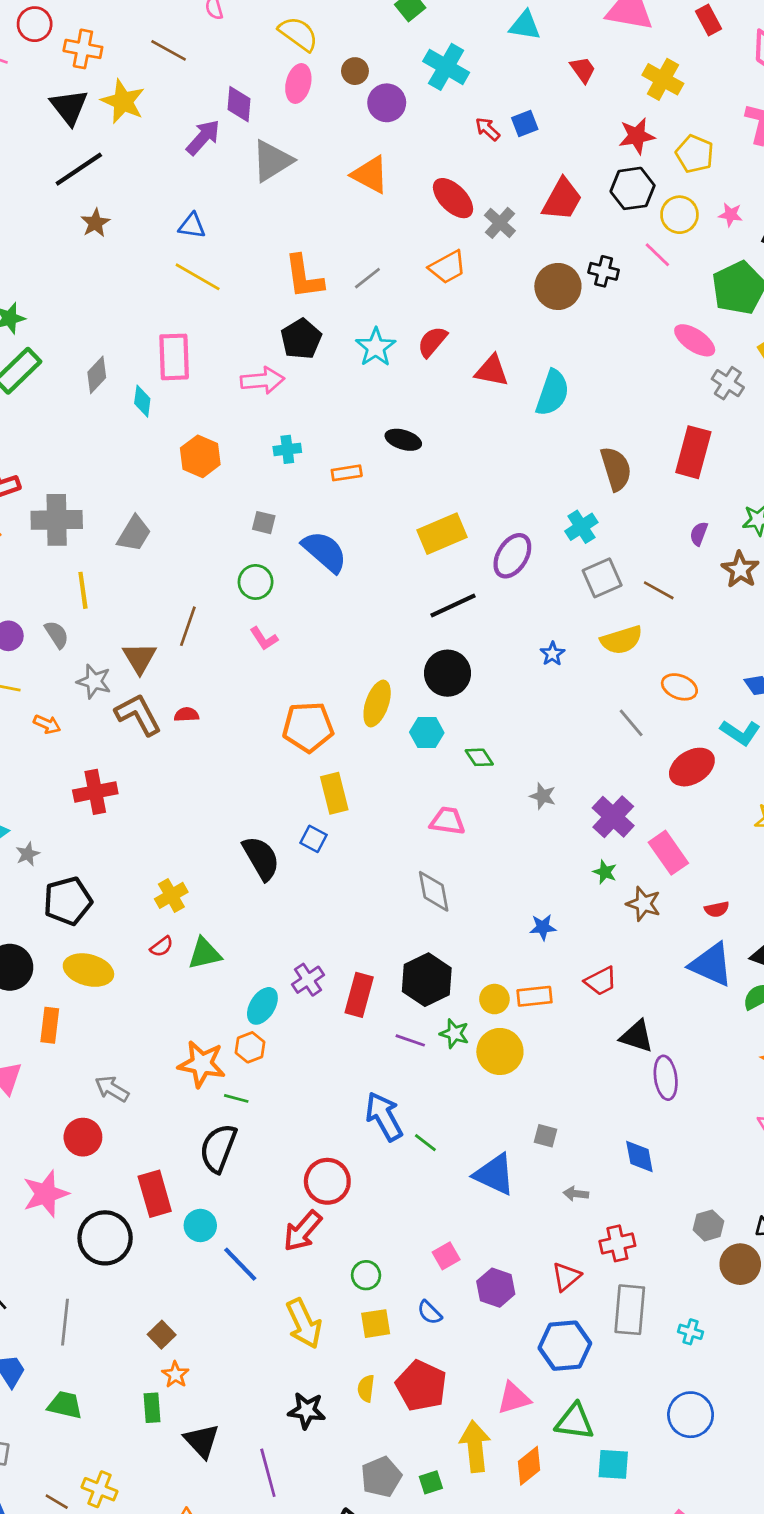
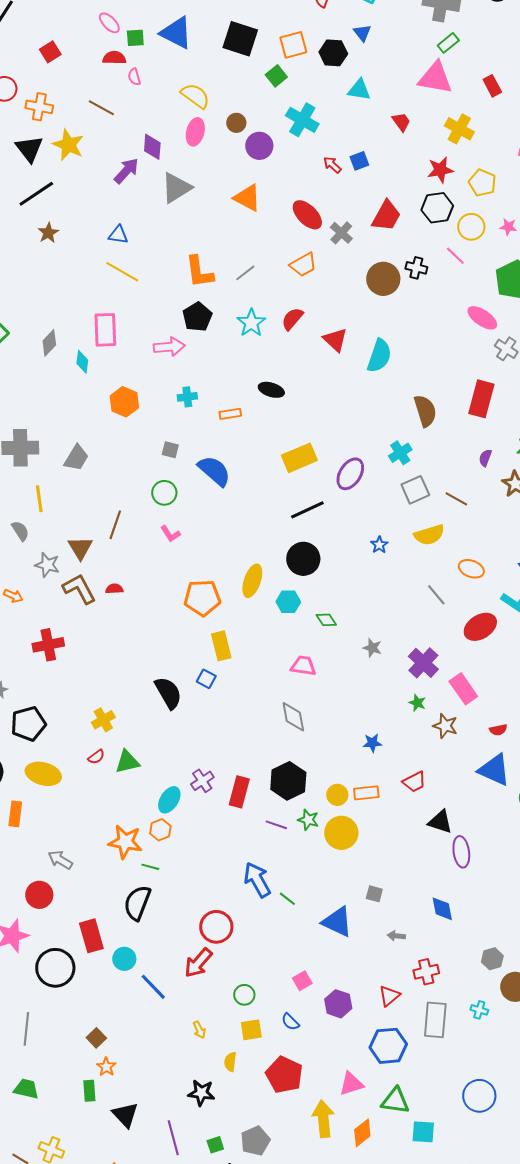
red triangle: (492, 371) -> (335, 340), turned 32
yellow arrow: (304, 1324) -> (199, 1030), size x0.5
cyan cross: (691, 1332) -> (479, 1010), moved
yellow semicircle: (366, 1388) -> (230, 1062), moved
green square: (431, 1482) -> (215, 1145), moved

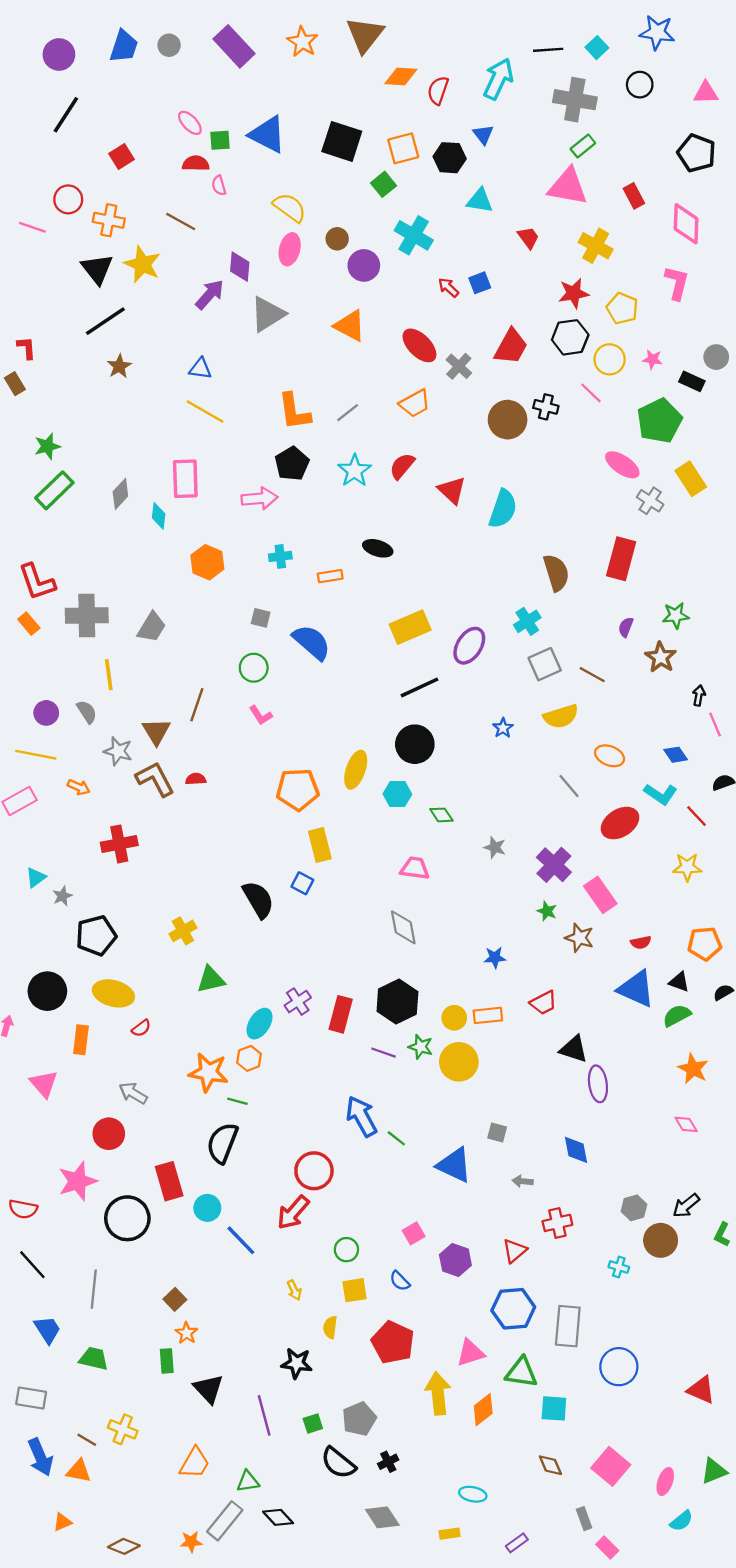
red semicircle: (96, 757) -> (141, 1028), moved
gray rectangle: (435, 1020) -> (568, 1326), moved

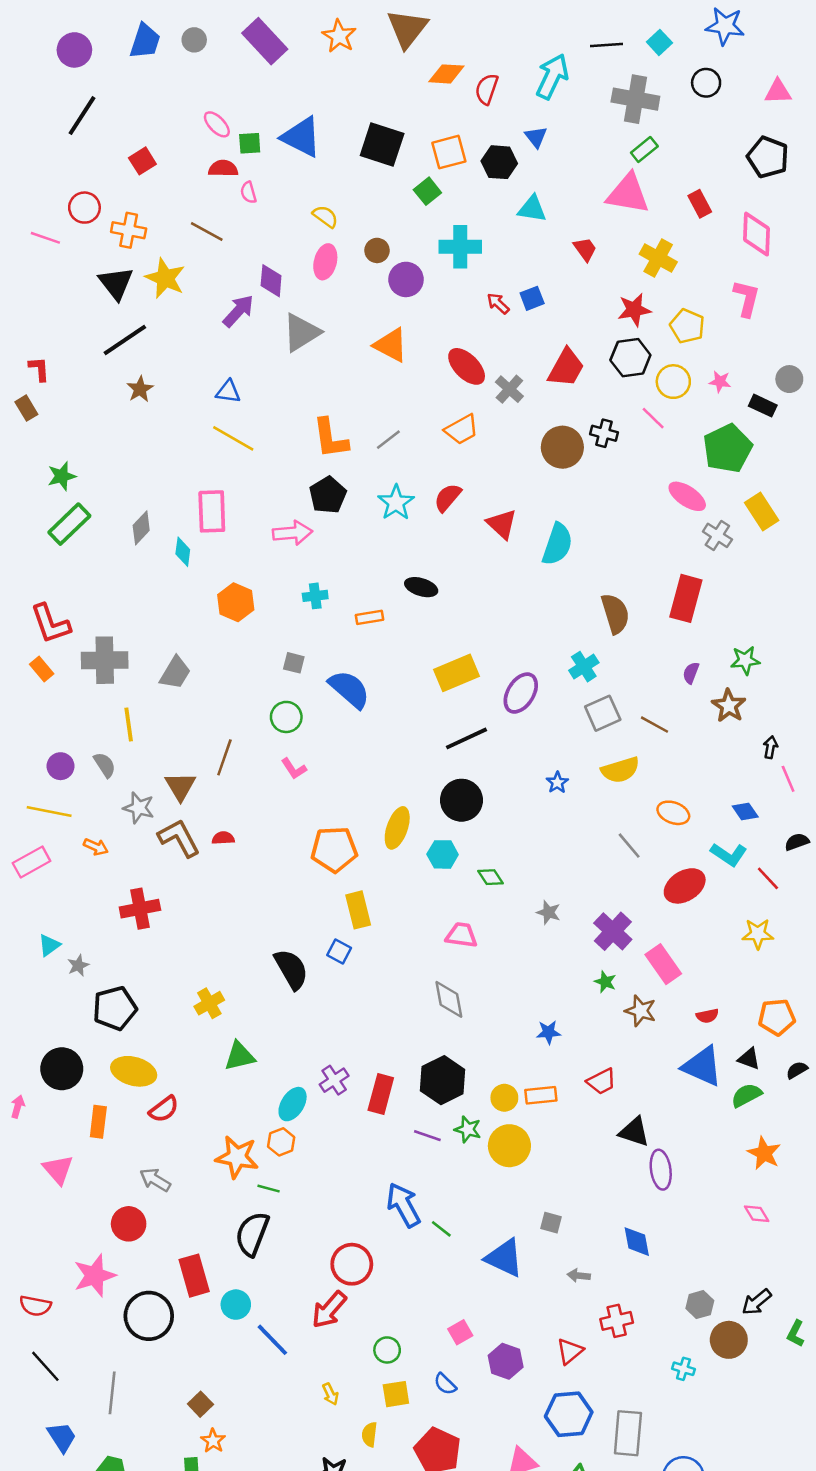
yellow semicircle: (290, 207) -> (325, 216), size x0.7
cyan cross: (414, 235) -> (460, 247), turned -30
red semicircle: (141, 1028) -> (164, 1109), size x1.4

